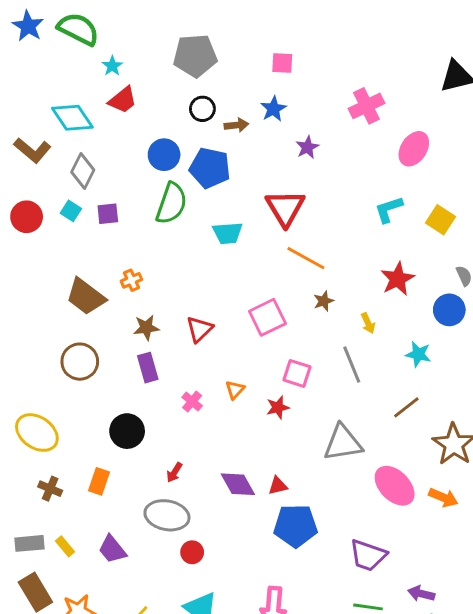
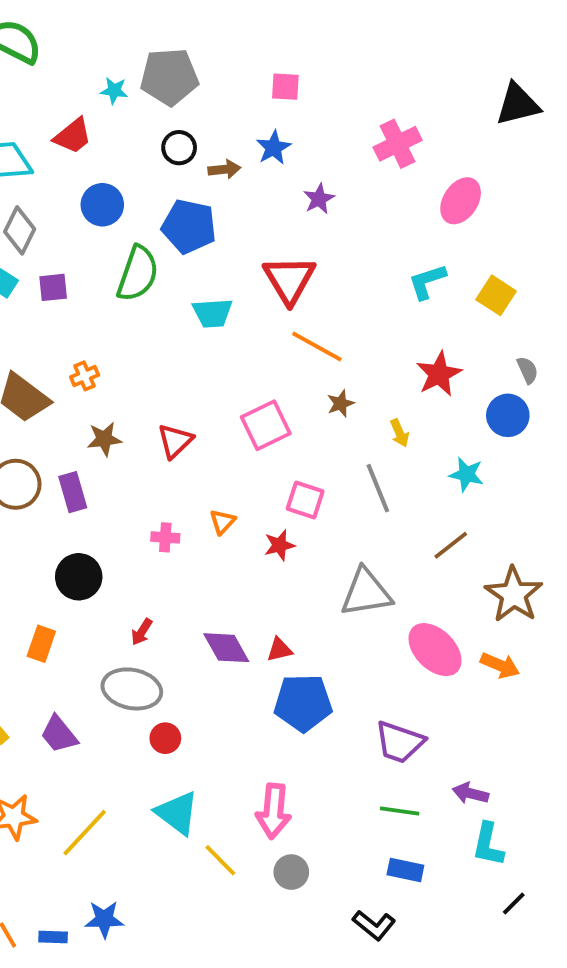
cyan star: (112, 66) -> (114, 91), moved, turned -30
blue circle: (164, 155) -> (102, 205), moved
purple rectangle: (148, 368) -> (73, 492), moved
pink cross: (192, 402) -> (165, 537), turned -36

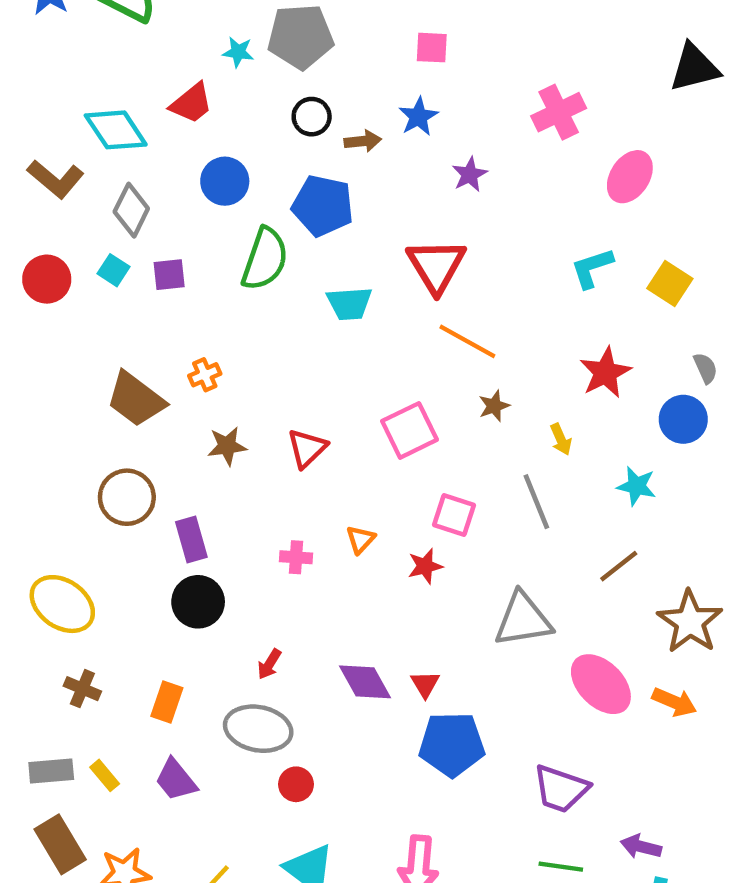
purple rectangle: (73, 492) -> (191, 539), moved
orange rectangle: (41, 644) -> (167, 702), moved
red triangle: (279, 650) -> (425, 684), turned -48

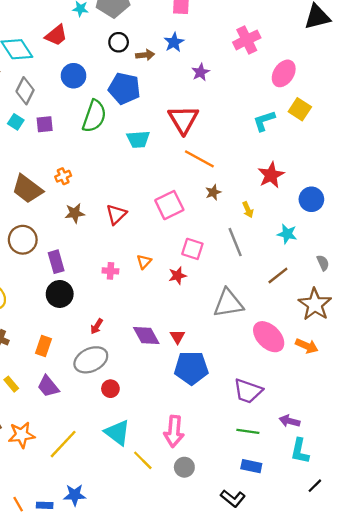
yellow square: (670, 284) -> (300, 109), moved
gray semicircle: (706, 368) -> (323, 263), moved
gray ellipse: (258, 729) -> (91, 360), turned -36

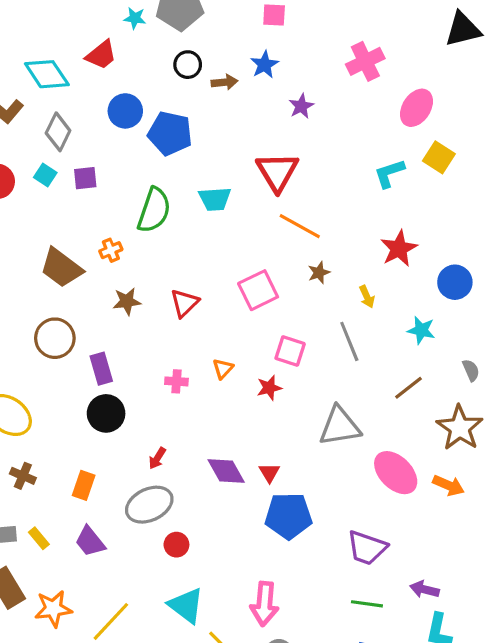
blue pentagon: (124, 88) -> (170, 133), moved
green semicircle: (94, 116) -> (154, 210), moved

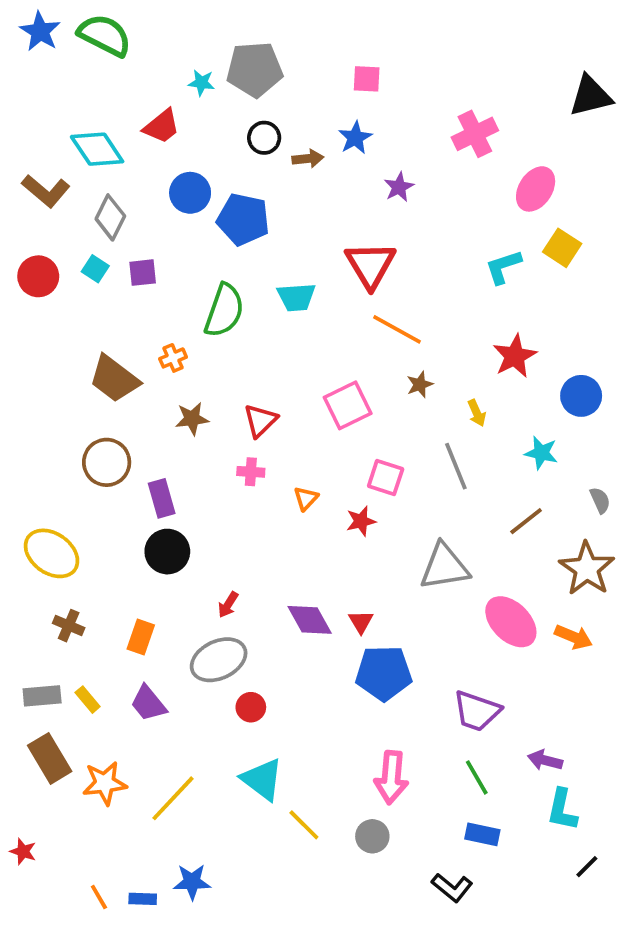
pink cross: (176, 381) -> (251, 472), moved
pink arrow: (264, 604) -> (391, 777), moved
green line: (367, 604) -> (477, 777), turned 52

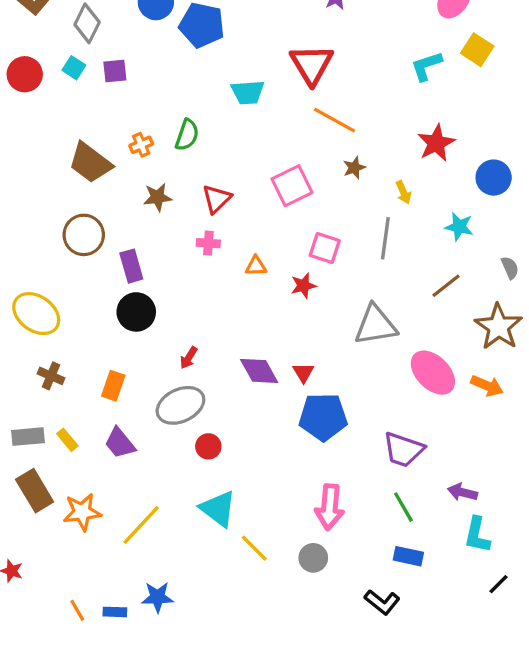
green semicircle: (224, 310) -> (187, 135), moved, size x0.7
gray line: (456, 466) -> (385, 238), turned 30
orange triangle: (306, 498) -> (256, 266), turned 45

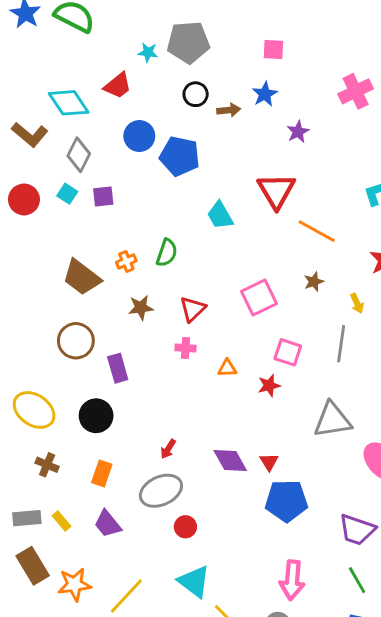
cyan trapezoid: (248, 92) -> (220, 215), turned 64
orange line: (335, 120) -> (317, 231), moved
black circle: (136, 312) -> (96, 416), moved

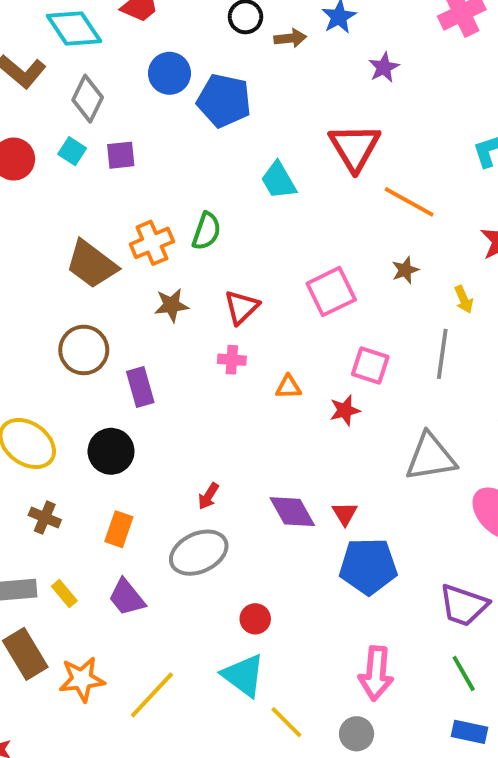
orange cross: (126, 261) -> (152, 243), size x1.5
red circle: (185, 527) -> (255, 619), moved

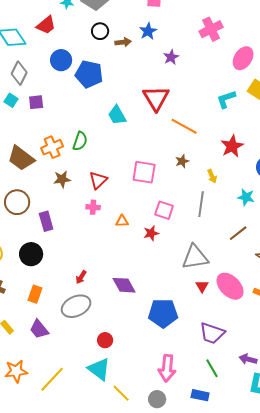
pink square: (331, 292) -> (144, 172), turned 35
red triangle: (345, 514) -> (202, 286), moved
blue rectangle: (470, 732) -> (200, 395), moved

